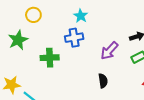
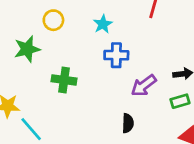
cyan star: (81, 16) -> (103, 24), moved
blue cross: (74, 38) -> (116, 55), moved

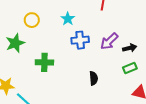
purple arrow: (144, 85) -> (109, 41), moved
black semicircle: (128, 123) -> (94, 78), moved

